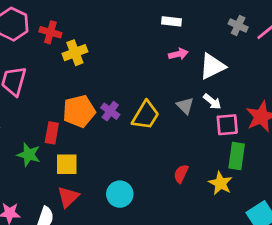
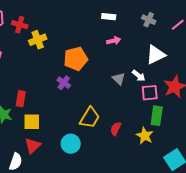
gray cross: (238, 25) -> (149, 20), moved
white triangle: (212, 66) -> (156, 55), moved
orange pentagon: (79, 111) -> (76, 59), moved
yellow trapezoid: (146, 115) -> (90, 118), moved

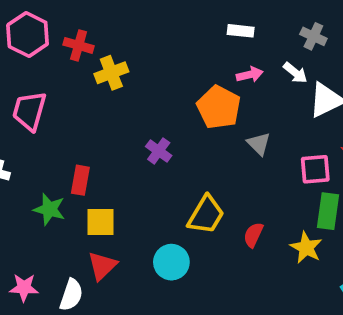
orange pentagon: (76, 59) -> (219, 107), moved, turned -30
white arrow: (139, 76) -> (295, 73), moved

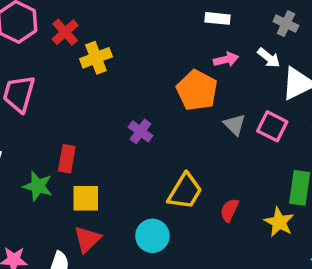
red cross: (79, 45) -> (65, 32), turned 32
pink square: (315, 169) -> (272, 126), moved, turned 32

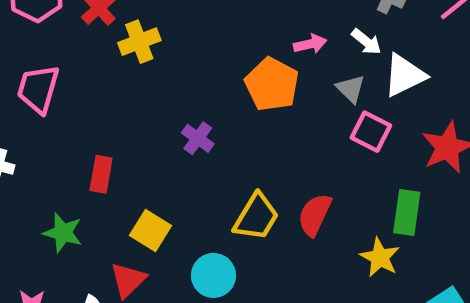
gray triangle: (235, 125) -> (351, 89), moved
green star: (38, 186) -> (63, 233), moved
yellow square: (86, 198) -> (151, 230), moved, turned 32
red semicircle: (229, 210) -> (315, 215), moved, size x1.4

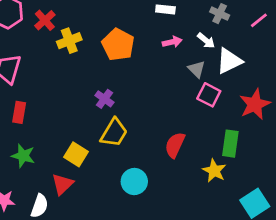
orange pentagon: (272, 84) -> (118, 45), moved
red rectangle: (101, 174) -> (19, 112), moved
yellow trapezoid: (256, 217) -> (114, 133), moved
cyan circle: (213, 275) -> (134, 181), moved

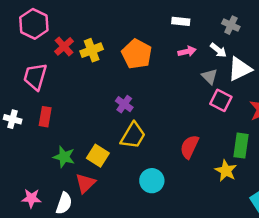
red cross: (45, 20) -> (64, 46), moved
green star: (23, 156) -> (64, 157), moved

